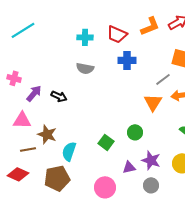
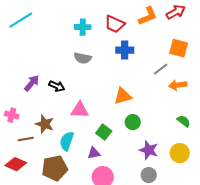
pink cross: (14, 78) -> (12, 115), moved
orange triangle: (153, 102) -> (123, 96), moved, turned 42
pink triangle: (22, 120) -> (80, 110), moved
purple triangle: (129, 167) -> (94, 153), moved

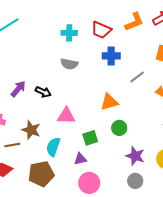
gray line: (161, 69) -> (137, 77), moved
green square: (104, 132) -> (90, 138), turned 35

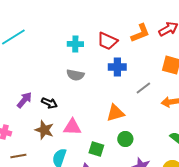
brown star: (31, 130) -> (44, 130), moved
green square: (90, 138) -> (96, 149), turned 35

